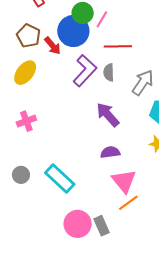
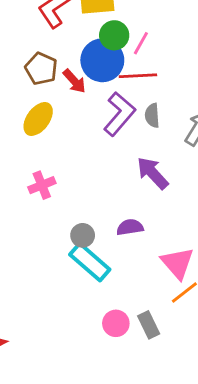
red line: (118, 46) -> (138, 76), moved
purple semicircle: (110, 152) -> (130, 227), moved
gray circle: (21, 175) -> (83, 235), moved
pink circle: (78, 224) -> (116, 323), size x0.7

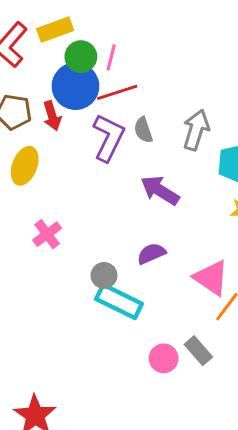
red arrow: (74, 81) -> (52, 116), turned 40

